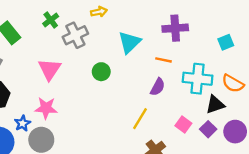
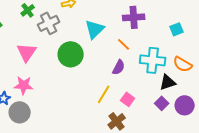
orange line: (163, 60) -> (124, 44), turned 32
green circle: (101, 72) -> (71, 54), size x1.6
pink square: (183, 125) -> (128, 99), moved

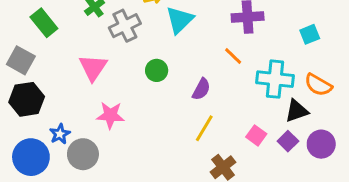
cyan triangle: (95, 29) -> (180, 20), moved
green circle: (71, 54) -> (157, 70), size x0.6
purple semicircle: (119, 67) -> (201, 89), moved
pink star: (24, 85) -> (110, 115), moved
pink square: (128, 99) -> (256, 135), moved

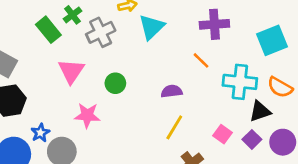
green rectangle: (44, 23) -> (48, 30), moved
cyan square: (310, 34) -> (272, 40), size x1.6
green circle: (157, 70) -> (115, 83), moved
purple semicircle: (201, 89) -> (172, 91), turned -125

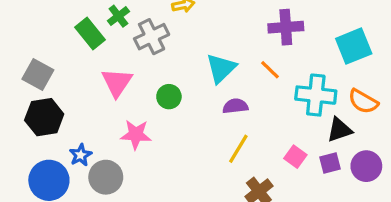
cyan triangle: (152, 27) -> (221, 68), moved
purple square: (252, 139) -> (330, 163), turned 30

